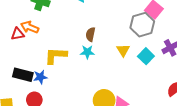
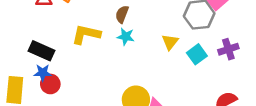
brown semicircle: (90, 34) -> (122, 14), moved
blue star: (40, 77) -> (43, 73), moved

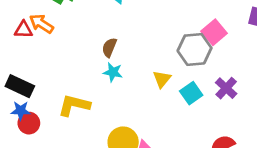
yellow L-shape: (86, 34) -> (74, 105), moved
purple cross: (228, 49) -> (226, 88), turned -30

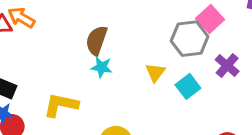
brown semicircle: (109, 47) -> (97, 40), size x1.4
purple cross: (226, 88) -> (227, 66), moved

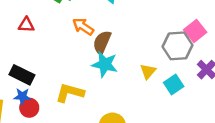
orange arrow: (21, 18) -> (83, 27), moved
cyan star: (102, 67) -> (105, 64), size x1.5

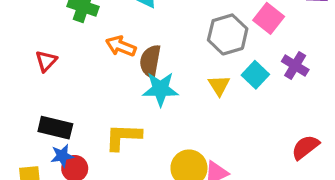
red triangle: (26, 25) -> (46, 61), turned -36
gray hexagon: (177, 46) -> (228, 34), moved
cyan square: (174, 84) -> (255, 75), moved

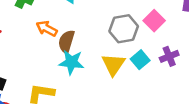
purple cross: (295, 65) -> (169, 56), turned 30
yellow triangle: (219, 85) -> (113, 64), size x1.5

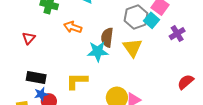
brown semicircle: (66, 42) -> (107, 37), moved
cyan square: (140, 60) -> (152, 20), moved

